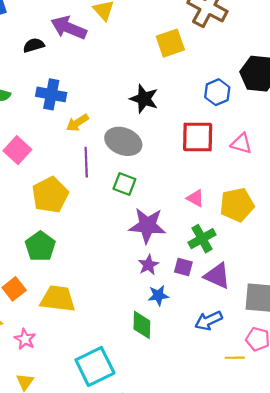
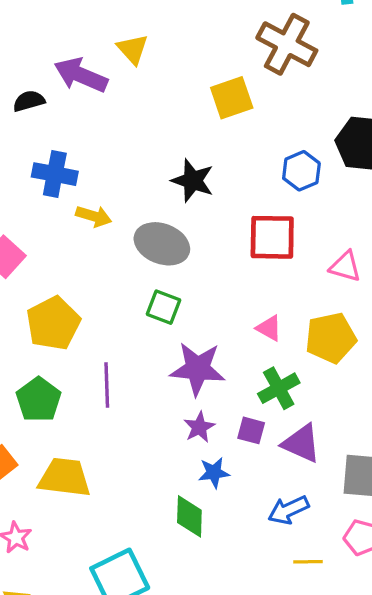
yellow arrow: (77, 123) -> (94, 216), turned -130
pink triangle: (241, 144) -> (345, 267), moved
purple line: (86, 162) -> (107, 385), moved
yellow line: (235, 358) -> (308, 562), moved

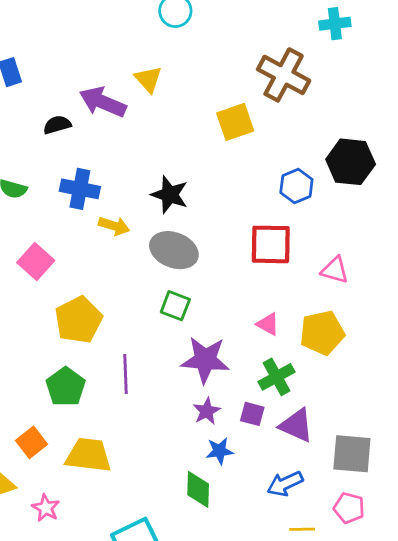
black star: (193, 181) -> (170, 195), moved

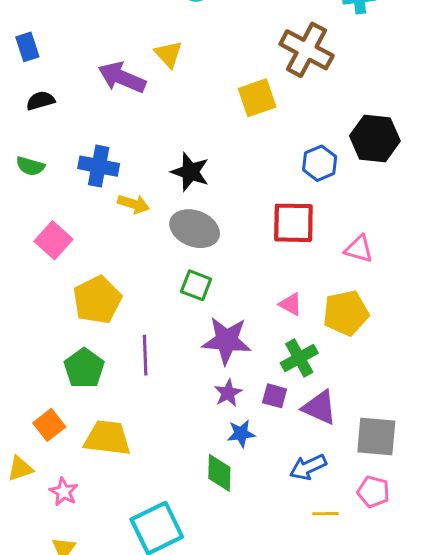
black semicircle: (57, 125) -> (40, 101), moved

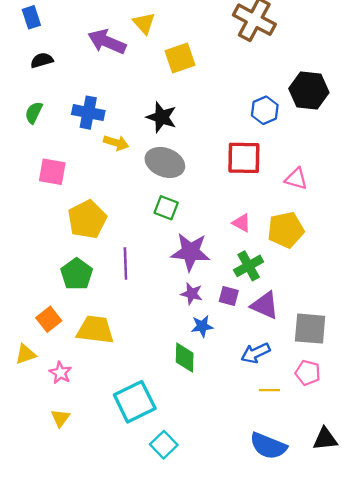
yellow square: (257, 98) -> (180, 58), moved
green semicircle: (30, 166) -> (34, 113), turned 100
pink square: (54, 240) -> (52, 172), turned -32
purple star: (228, 393) -> (192, 294), turned -30

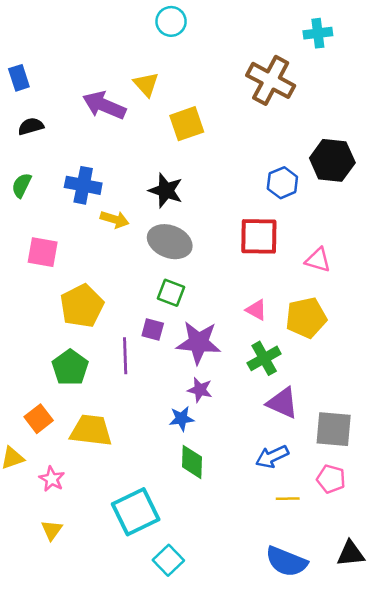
purple square: (229, 296) -> (153, 329), moved
blue star: (202, 326) -> (182, 419), moved

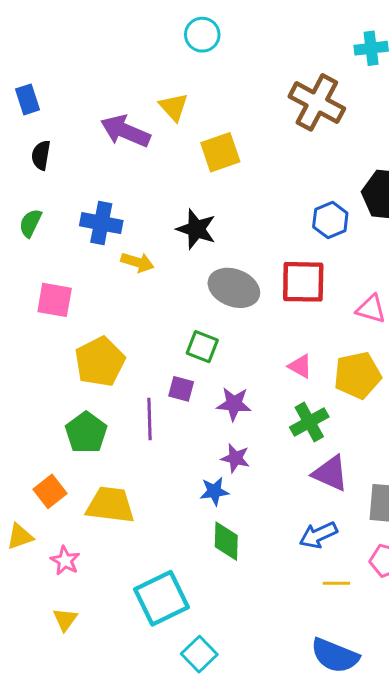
black semicircle: (31, 126) -> (41, 155), turned -65
gray ellipse: (170, 242) -> (234, 288), moved
purple star: (199, 343) -> (234, 404), size x0.7

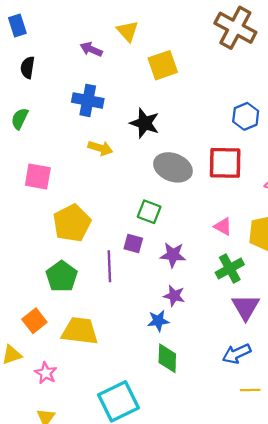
purple arrow: (125, 131) -> (91, 49), size x0.6
blue cross: (101, 223) -> (88, 100), moved
purple triangle: (330, 473) -> (246, 307), turned 36

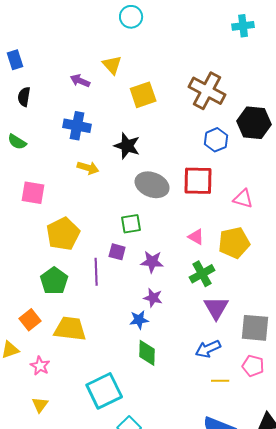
brown cross: (235, 28) -> (207, 91), moved
green semicircle: (20, 119) -> (17, 142), turned -84
green square: (149, 212) -> (131, 224), turned -30

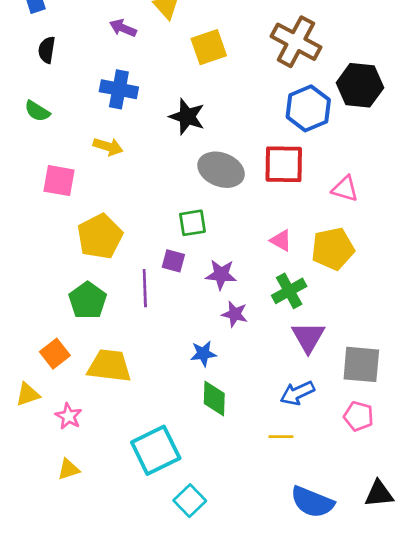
blue hexagon: (216, 140) -> (308, 108), size x1.4
yellow arrow: (88, 168) -> (108, 147), moved
purple star: (153, 298) -> (235, 314), moved
yellow line: (220, 381) -> (281, 437), moved
yellow triangle: (40, 405) -> (69, 469), turned 36

